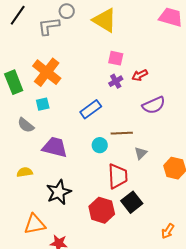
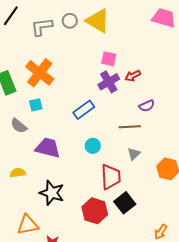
gray circle: (67, 11) -> (70, 21), moved
purple cross: (116, 81) -> (109, 82), size x1.5
purple semicircle: (154, 105) -> (147, 106), size x0.7
brown line: (122, 133) -> (130, 127), moved
black star: (59, 192) -> (52, 193), turned -30

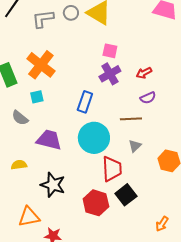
red arrow: (133, 76) -> (144, 73), moved
blue rectangle: (84, 110) -> (85, 102), turned -35
cyan circle: (93, 146) -> (94, 138), size x2.0

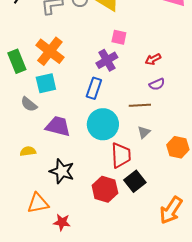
purple cross: (110, 74) -> (107, 60), moved
cyan square: (37, 97) -> (46, 83), size x1.5
orange arrow: (162, 224) -> (171, 210), size x1.8

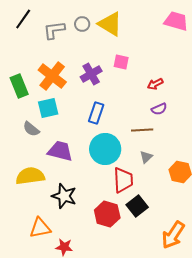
purple cross: (107, 60) -> (91, 74), moved
yellow semicircle: (28, 151) -> (30, 176), size x1.8

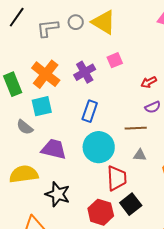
pink square: (121, 62) -> (115, 60), turned -35
gray triangle: (146, 157) -> (140, 155), turned 48

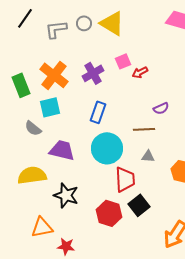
red arrow: (149, 82) -> (140, 72), moved

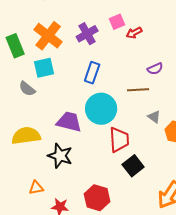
purple trapezoid: (62, 150) -> (69, 122), moved
gray triangle: (148, 156) -> (154, 117), moved, turned 32
red hexagon: (109, 213) -> (97, 198), moved
orange triangle: (42, 227) -> (36, 188), size x0.7

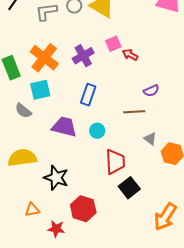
red arrow: (134, 33) -> (130, 55), turned 56
cyan circle: (101, 109) -> (97, 131), size x0.5
purple trapezoid: (69, 122) -> (64, 127), moved
red hexagon: (97, 198) -> (83, 209), moved

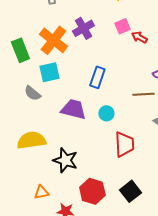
purple cross: (83, 56) -> (83, 28), moved
black square: (129, 188) -> (130, 191), moved

